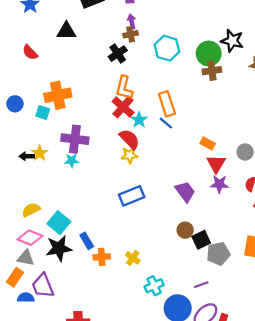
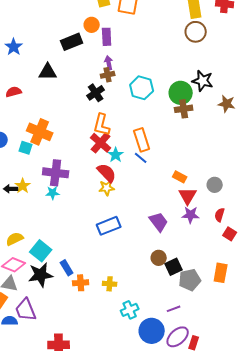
red semicircle: (30, 52) -> (14, 92), turned 119
orange cross: (58, 95) -> (40, 132), turned 35
yellow cross: (133, 258) -> (110, 284), turned -32

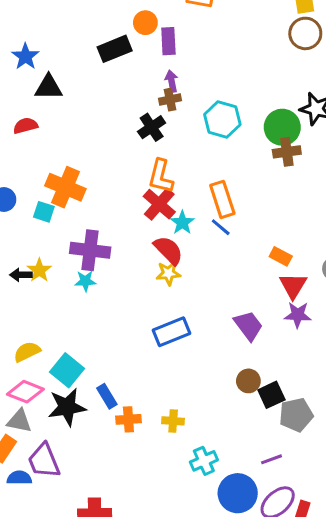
black triangle: (48, 72) -> (49, 87), moved

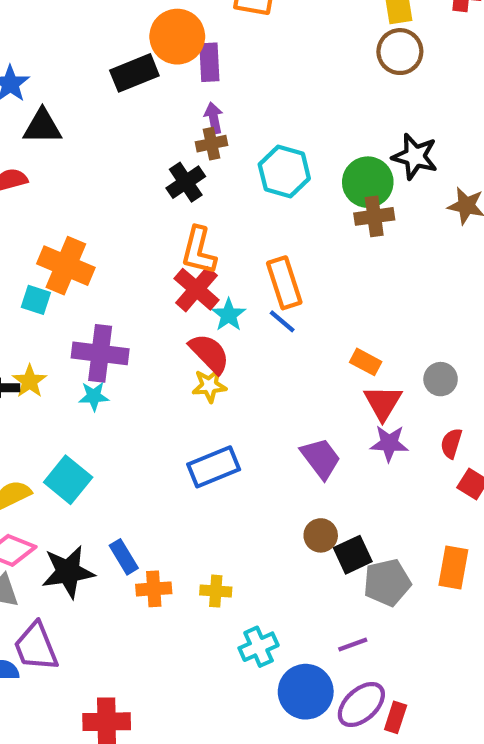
orange circle: (145, 23) -> (177, 37), size x1.6
cyan square: (67, 370) -> (68, 480), moved

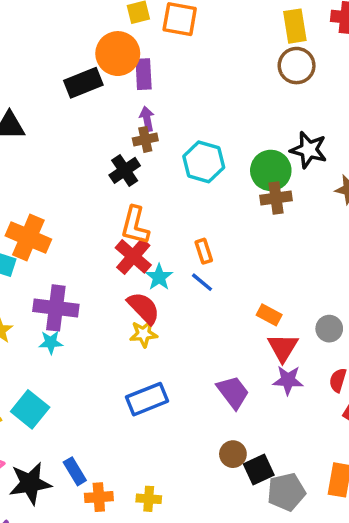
orange rectangle: (284, 283) -> (204, 251), size x0.6

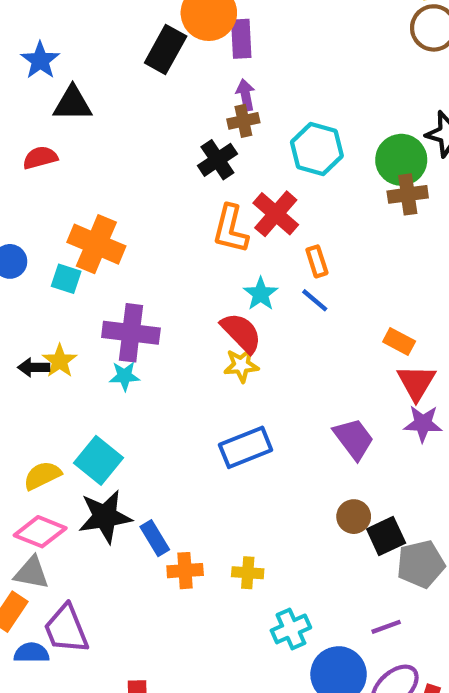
black rectangle: (83, 83) -> (166, 50), turned -39
red cross: (133, 256) -> (276, 214), moved
black star: (30, 483) -> (105, 517), moved

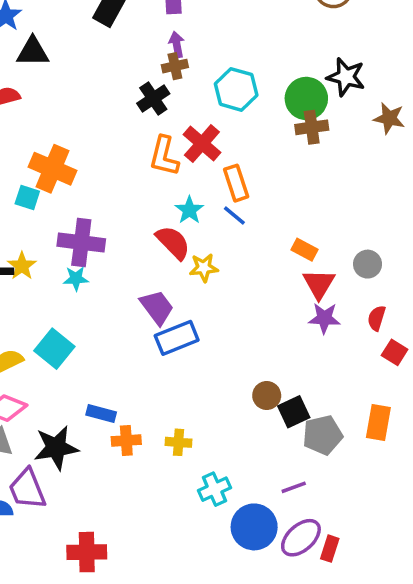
orange rectangle: (317, 261) -> (236, 183), size x1.4
yellow star: (241, 365) -> (204, 268), moved
purple trapezoid: (354, 439) -> (157, 307), moved
black star: (105, 517) -> (56, 448), moved
blue rectangle: (155, 538) -> (101, 414), turned -44

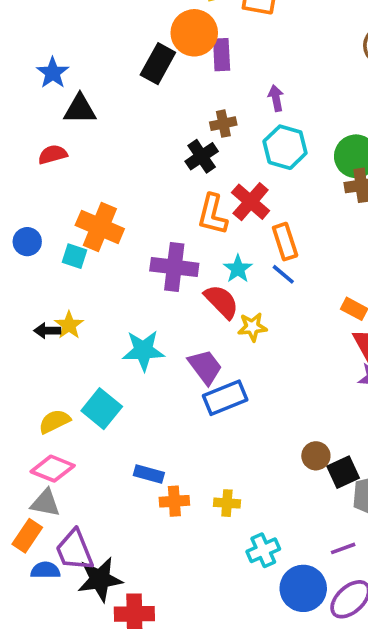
purple arrow: (177, 44) -> (276, 98), moved
purple cross: (81, 242) -> (174, 267), moved
cyan star: (76, 278) -> (143, 351), moved, size x1.6
black star: (56, 448) -> (100, 579), moved

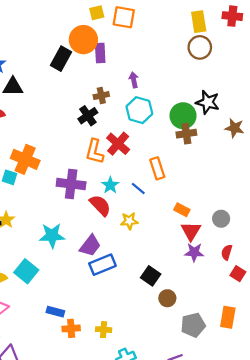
orange rectangle: (285, 242) -> (157, 168), moved
yellow star: (252, 327) -> (129, 221), moved
purple trapezoid: (205, 367) -> (90, 246), turned 75
brown circle: (316, 456) -> (167, 298), moved
black square: (343, 472) -> (151, 276), moved, turned -30

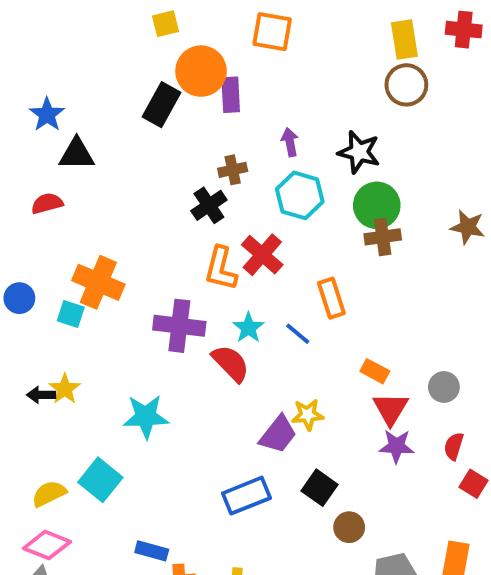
yellow square: (97, 13) -> (165, 24), moved
black star: (208, 102) -> (359, 152), moved
yellow star: (129, 221) -> (308, 415), moved
purple trapezoid: (90, 246) -> (278, 434), moved
blue rectangle: (102, 265) -> (246, 496), moved

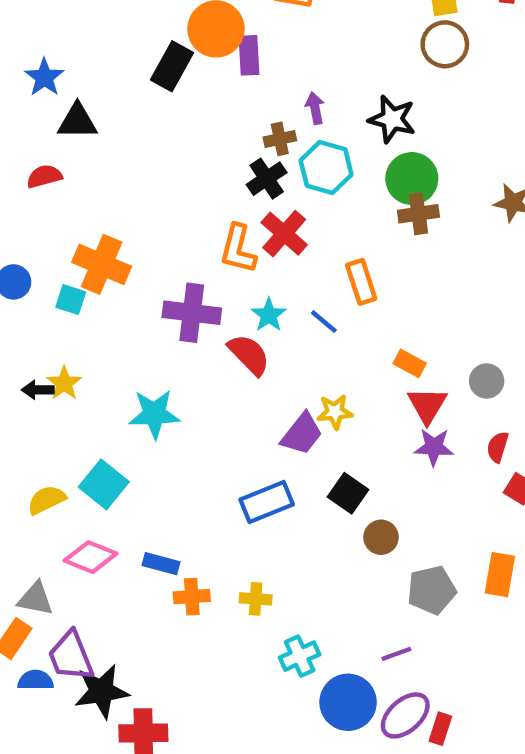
brown cross: (233, 170) -> (280, 139), moved
black cross: (209, 205) -> (267, 179), moved
pink diamond: (47, 545) -> (91, 557), moved

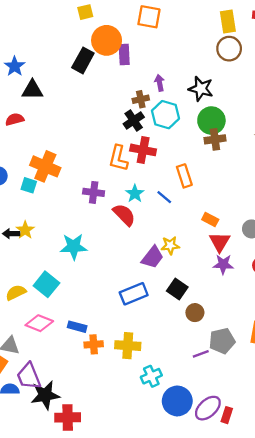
red cross: (284, 234) -> (143, 150), turned -30
purple cross: (192, 313) -> (94, 192), size x0.7
yellow cross: (256, 599) -> (128, 346), size x1.5
purple line: (396, 654) -> (201, 354), moved

